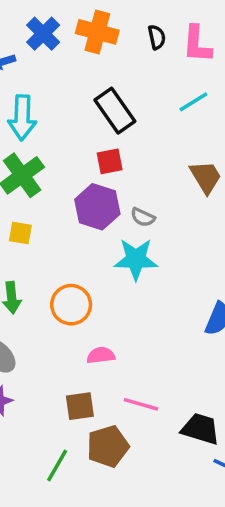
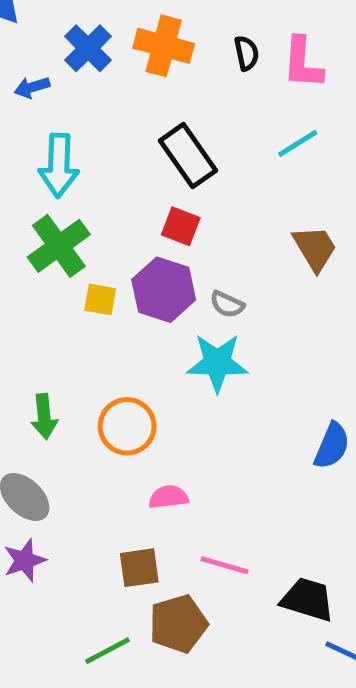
red square: (110, 161) -> (181, 226), turned 32
yellow square: (20, 233) -> (100, 299), moved
green line: (57, 466) -> (108, 651), turned 32

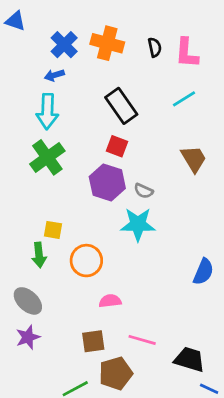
blue arrow: (32, 87) -> (54, 75), moved
yellow square: (100, 299) -> (53, 230), moved

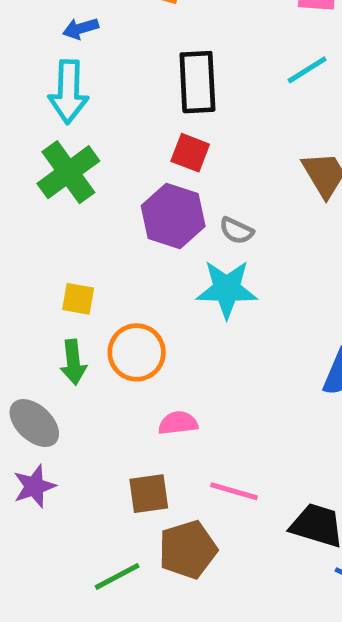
black rectangle: (121, 106) -> (197, 82), turned 32
green arrow: (39, 255) -> (73, 362), moved

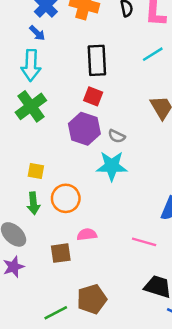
blue arrow: (81, 28) -> (37, 33), turned -119
pink line: (234, 491) -> (144, 242), moved
brown square: (149, 494) -> (61, 253), moved

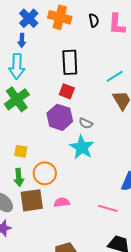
blue arrow: (37, 33) -> (22, 40), turned 48
cyan line: (153, 54) -> (115, 76), moved
cyan star: (112, 166) -> (82, 147), turned 30
brown square: (61, 253) -> (32, 200), moved, size x1.4

